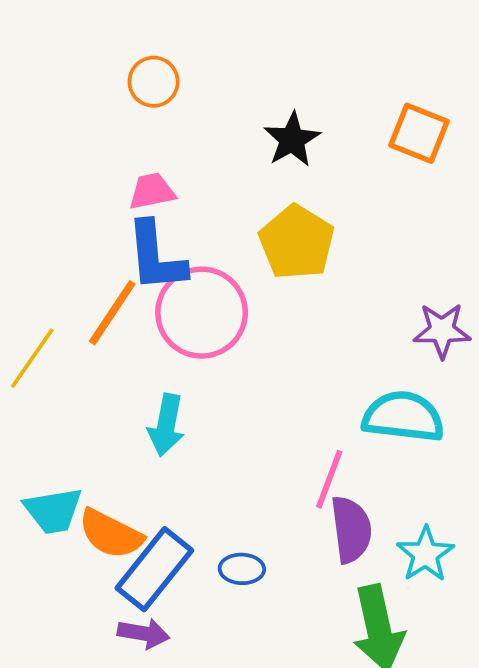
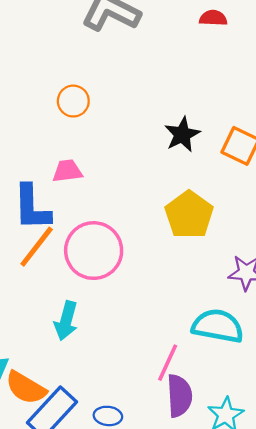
black star: (292, 140) -> (182, 134), moved
yellow pentagon: (297, 242) -> (189, 215), moved
blue L-shape: (156, 257) -> (32, 207), moved

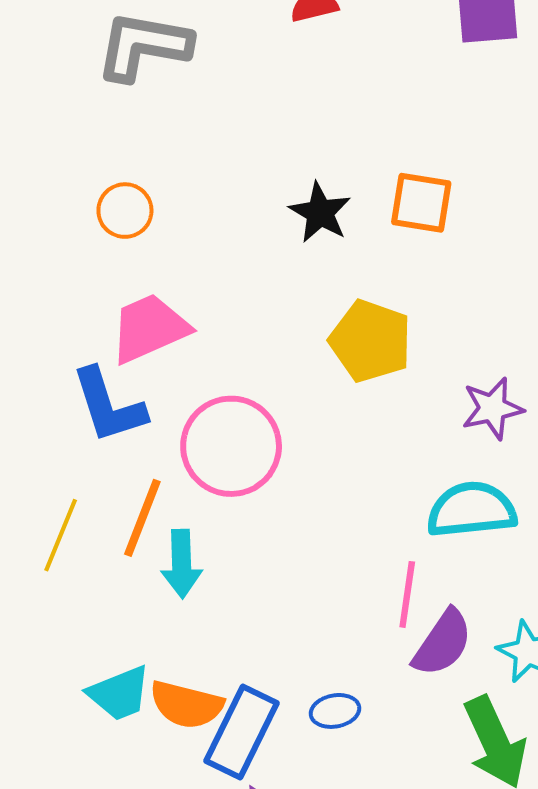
pink trapezoid: (67, 171) -> (149, 328), size x1.6
orange line: (37, 247) -> (142, 518), moved
cyan arrow: (66, 321) -> (182, 564), moved
purple semicircle: (179, 396) -> (443, 643), turned 54

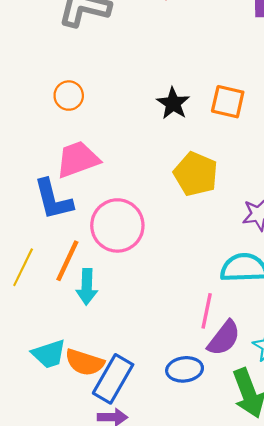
blue ellipse: (335, 711) -> (185, 369), moved, size x1.4

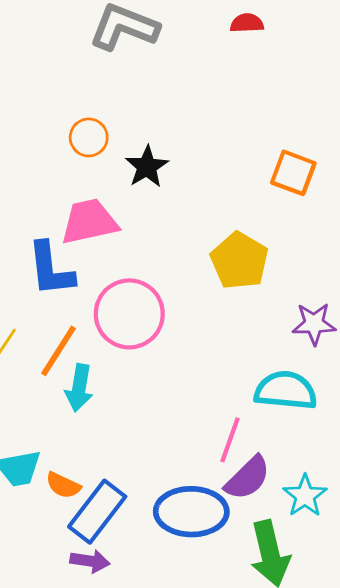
black star: (173, 103) -> (147, 167), moved
orange semicircle: (85, 362) -> (63, 485), size x0.7
blue ellipse: (185, 369) -> (191, 512), size x1.5

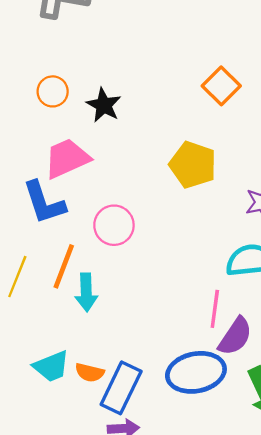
orange square: (293, 173) -> (221, 86), turned 36
pink circle: (129, 314) -> (114, 225), size x0.7

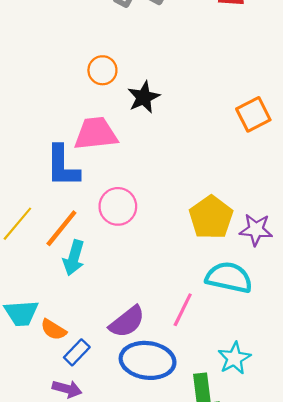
yellow pentagon: (193, 165) -> (211, 217), moved
purple semicircle: (235, 336) -> (127, 322), moved
blue rectangle: (121, 388) -> (77, 352), size x0.6

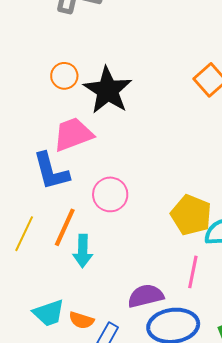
black star: (144, 97) -> (108, 90), size x1.6
yellow pentagon: (211, 217) -> (191, 215), moved
purple semicircle: (127, 322) -> (146, 296), turned -141

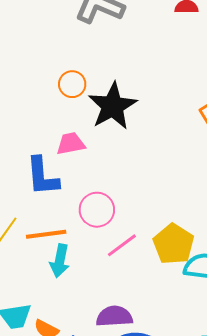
pink trapezoid: (73, 134) -> (71, 144), size x0.7
orange line: (65, 227) -> (46, 234), turned 48
pink line: (193, 272) -> (122, 245), moved, turned 32

